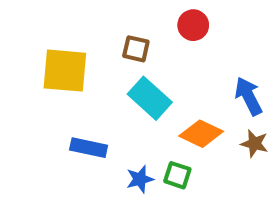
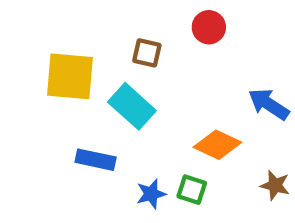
blue arrow: (248, 96) -> (269, 104), turned -30
cyan rectangle: (150, 98) -> (132, 106), moved
brown star: (254, 144) -> (275, 185), moved

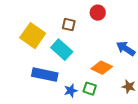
yellow square: (70, 76) -> (33, 36), turned 30
blue rectangle: (96, 160) -> (45, 75), size x1.4

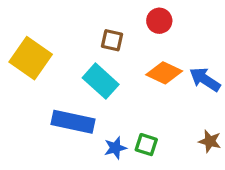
yellow square: (33, 36) -> (31, 58), moved
orange diamond: (102, 68) -> (164, 73), moved

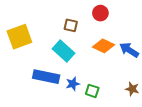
yellow square: (31, 58) -> (19, 37), turned 35
blue star: (115, 148) -> (73, 84), moved

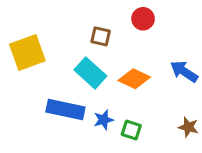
orange diamond: (104, 46) -> (134, 79), moved

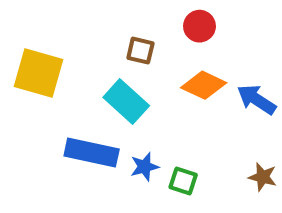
yellow square: (27, 52) -> (39, 73), turned 36
orange diamond: (134, 79) -> (204, 85), moved

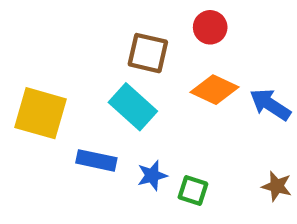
brown square: (140, 51) -> (148, 53), size x1.4
yellow square: (39, 73) -> (41, 113), moved
blue rectangle: (92, 152) -> (96, 160), size x0.7

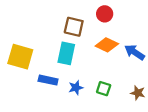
cyan rectangle: (133, 107) -> (66, 53), turned 60
green square: (193, 191) -> (104, 89), moved

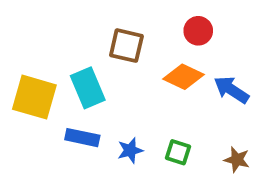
red circle: (105, 14) -> (198, 31), moved
cyan rectangle: (66, 53) -> (88, 88), moved, turned -35

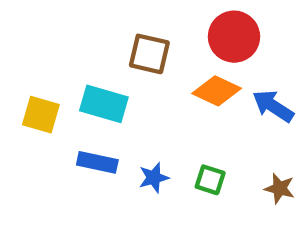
red circle: (198, 31) -> (234, 37), size x1.5
cyan rectangle: (88, 88) -> (104, 104), turned -51
yellow square: (34, 97) -> (41, 115), size x0.7

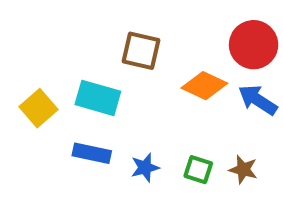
red circle: (234, 37) -> (254, 45), moved
yellow square: (41, 115) -> (39, 108), turned 33
brown star: (280, 188) -> (243, 170), moved

